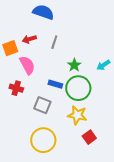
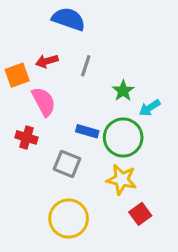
green star: (74, 65) -> (123, 91), moved
cyan arrow: (103, 65) -> (150, 108), moved

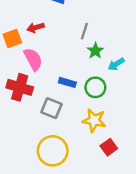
gray line: (86, 66) -> (84, 31), moved
red cross: (26, 137) -> (20, 87), size x1.5
green circle: (123, 137) -> (95, 87), size x0.7

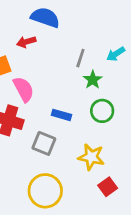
red arrow: (36, 28) -> (26, 42), moved
cyan arrow: (116, 64) -> (116, 54), moved
green circle: (95, 87) -> (102, 111), moved

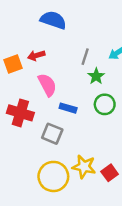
red arrow: (26, 42) -> (36, 55), moved
pink semicircle: (24, 89) -> (47, 85), moved
yellow star: (91, 157) -> (84, 167), moved

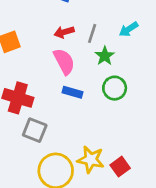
red arrow: (36, 55) -> (64, 32), moved
pink semicircle: (47, 85) -> (64, 61), moved
gray square: (52, 134) -> (35, 130), moved

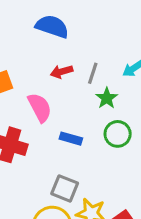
pink semicircle: (64, 61) -> (40, 107), moved
gray square: (35, 130) -> (65, 188), moved

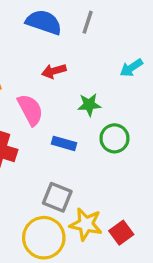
gray line: (93, 73) -> (88, 22), moved
green star: (107, 98) -> (89, 105), moved, turned 30

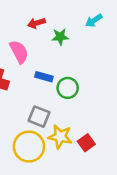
green star: (89, 105) -> (60, 37), moved
green circle: (114, 138) -> (68, 88), moved

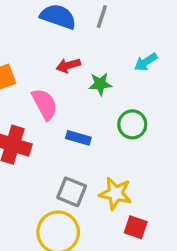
green circle: (68, 88) -> (132, 124), moved
yellow star: (60, 137) -> (115, 193), moved
red square: (86, 143) -> (136, 227), turned -35

